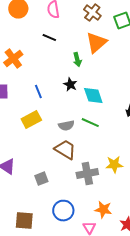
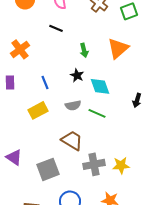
orange triangle: (96, 43) -> (118, 48), moved
gray semicircle: (66, 126) -> (73, 105), moved
yellow star: (114, 165) -> (121, 165), moved
gray square: (41, 179) -> (48, 169), size x1.6

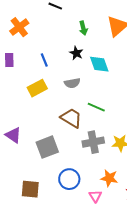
green line: (97, 113) -> (96, 107), moved

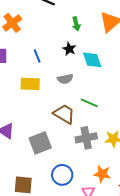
yellow rectangle: (37, 88) -> (30, 84), turned 30

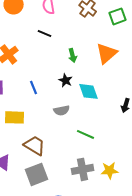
yellow rectangle: (30, 84) -> (15, 117), moved
brown trapezoid: (64, 114) -> (35, 145), moved

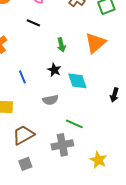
brown trapezoid: (35, 145) -> (23, 135), turned -60
gray cross: (83, 169) -> (62, 145), moved
yellow star: (110, 170) -> (98, 160), turned 30
gray square: (37, 174) -> (25, 164), size x0.6

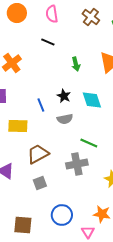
black star: (54, 70) -> (64, 96), moved
blue line: (22, 77) -> (41, 105), moved

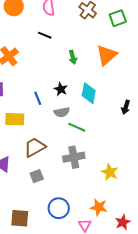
cyan diamond: (92, 100) -> (89, 93), turned 30
green line: (89, 143) -> (77, 127), moved

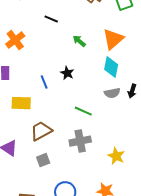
green arrow: (73, 57) -> (79, 41), turned 144
cyan diamond: (89, 93) -> (111, 67), moved
gray semicircle: (62, 112) -> (112, 93), moved

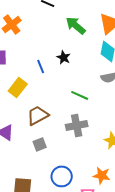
green arrow: (79, 41) -> (76, 25), size x1.5
yellow rectangle: (21, 103) -> (18, 87), turned -54

